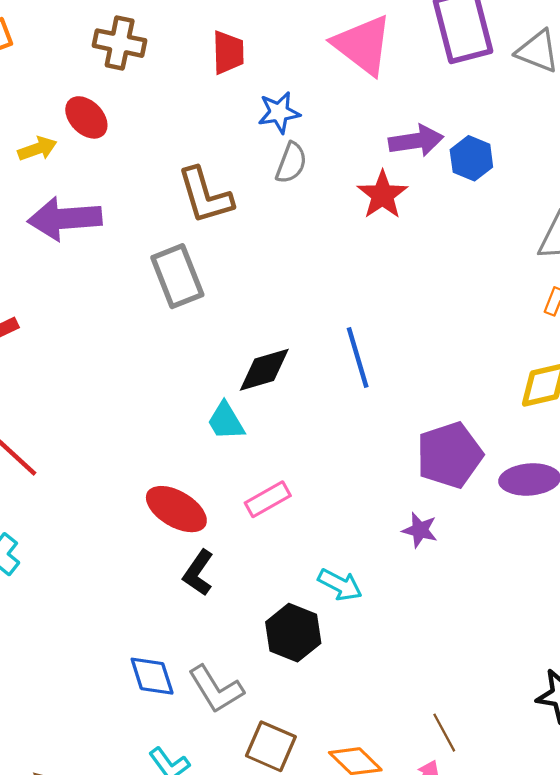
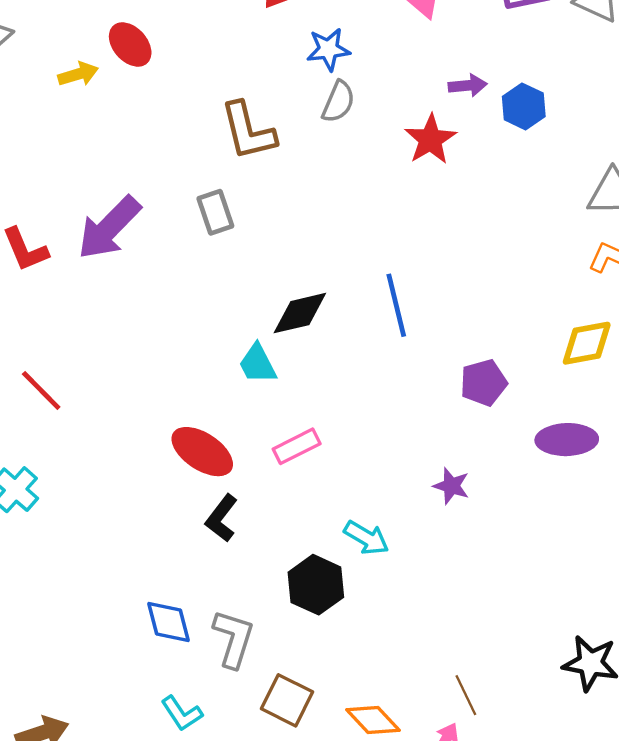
purple arrow: (416, 141) -> (468, 86), size x0.7
purple arrow: (65, 219) -> (109, 228), moved, turned -44
gray rectangle: (177, 276) -> (215, 212), size x0.7
purple pentagon: (450, 455) -> (484, 383), moved, size x0.7
gray L-shape: (216, 689) -> (233, 639), turned -134

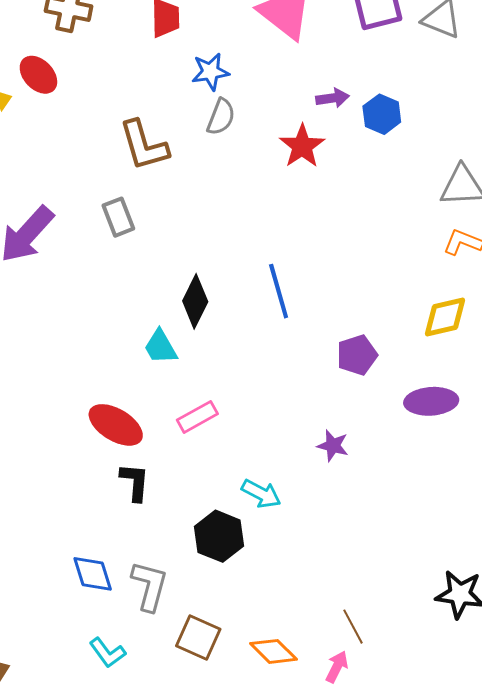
black diamond: (300, 313) -> (195, 301), turned -48
black L-shape: (221, 518) -> (135, 482), turned 150

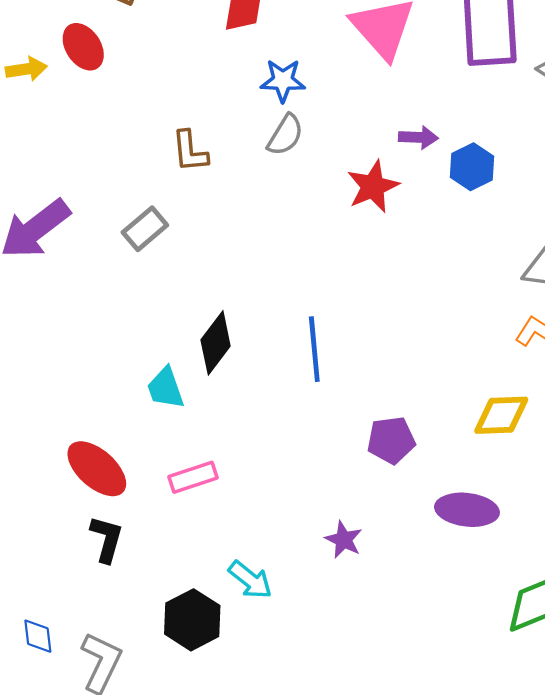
brown L-shape: (144, 145) -> (190, 151), size x0.7
gray rectangle: (118, 217) -> (145, 229), turned 60
blue diamond: (93, 574) -> (38, 636), size x0.7

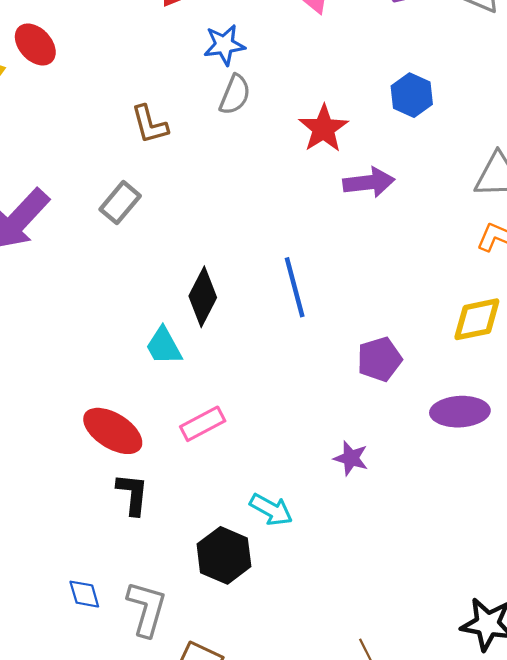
purple arrow: (418, 137) -> (369, 182), moved, size x1.4

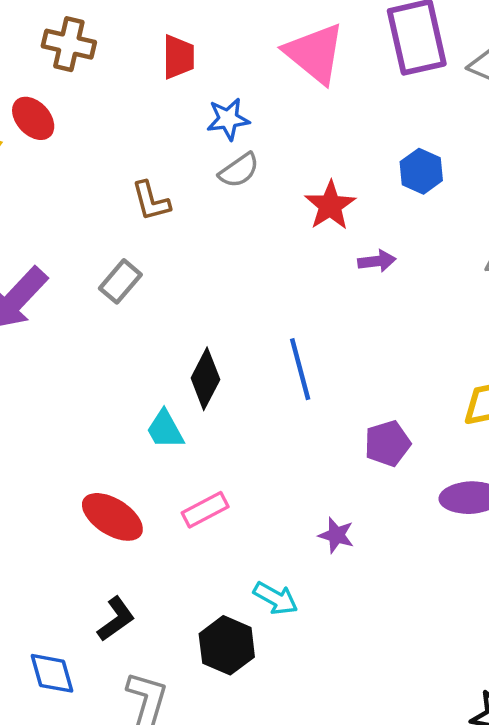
gray semicircle: (235, 95) -> (239, 170), turned 33
purple arrow: (369, 182) -> (377, 261), size x0.7
purple star: (351, 458) -> (336, 535), moved
black L-shape: (133, 494) -> (116, 619), moved, turned 48
blue diamond: (84, 594) -> (52, 673), moved, size x1.4

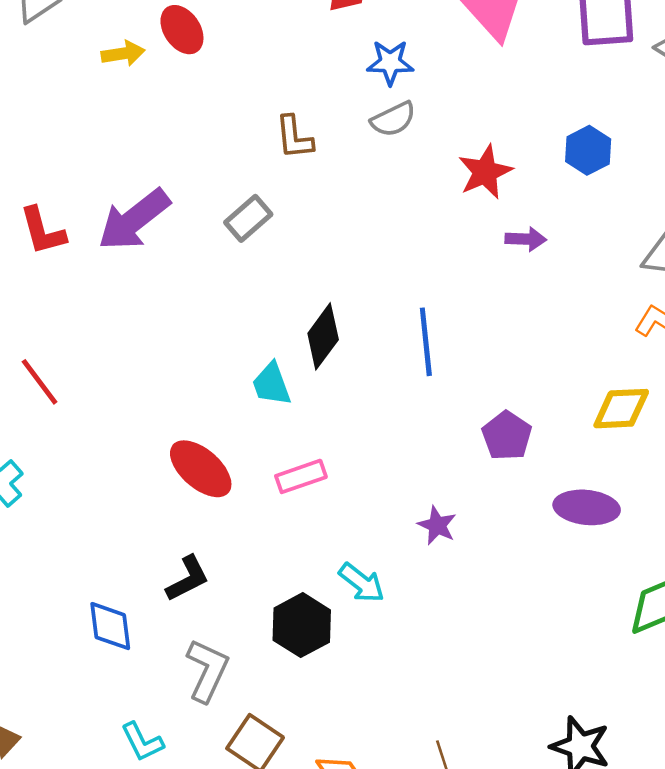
purple pentagon: (387, 443) -> (507, 436), turned -30

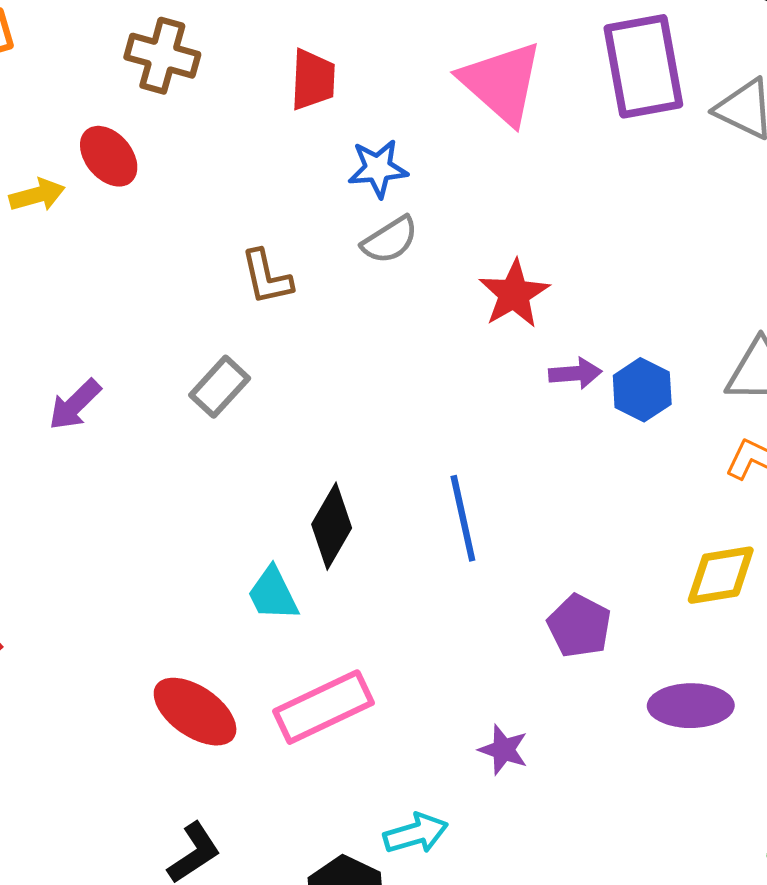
blue hexagon: (588, 150) -> (642, 390), moved
purple arrow: (134, 220) -> (75, 405), size x0.6
pink rectangle: (301, 476) -> (323, 707), size x1.5
cyan arrow: (362, 583) -> (416, 833), turned -48

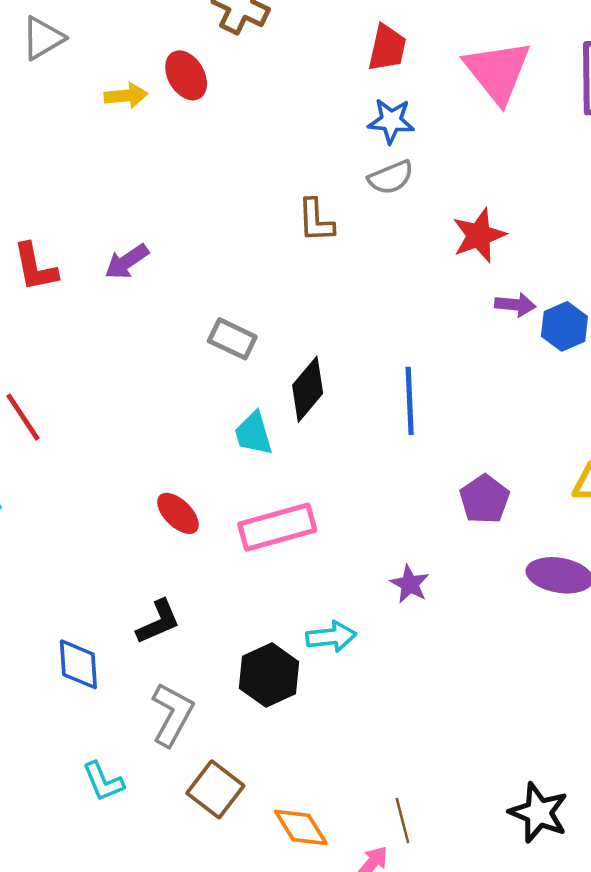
red trapezoid: (313, 80) -> (387, 48), moved
brown L-shape: (267, 277) -> (316, 221), moved
gray rectangle: (220, 387) -> (232, 339), moved, turned 63
red ellipse: (195, 712) -> (178, 513), size x0.7

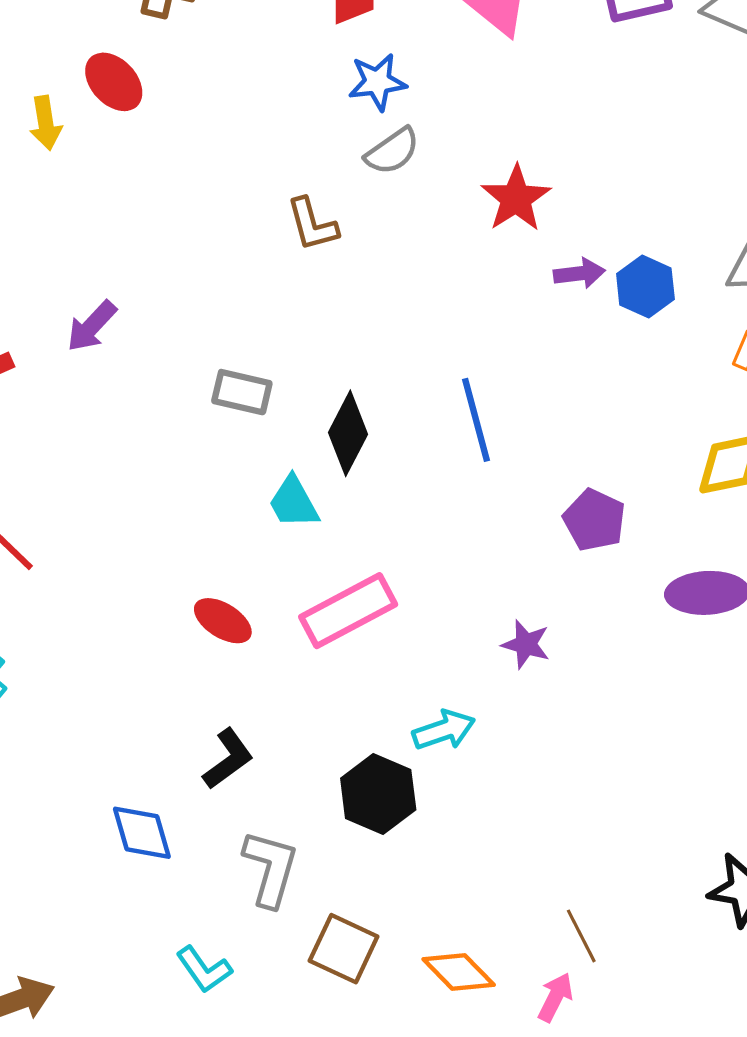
yellow arrow: (126, 96) -> (46, 123), turned 99

